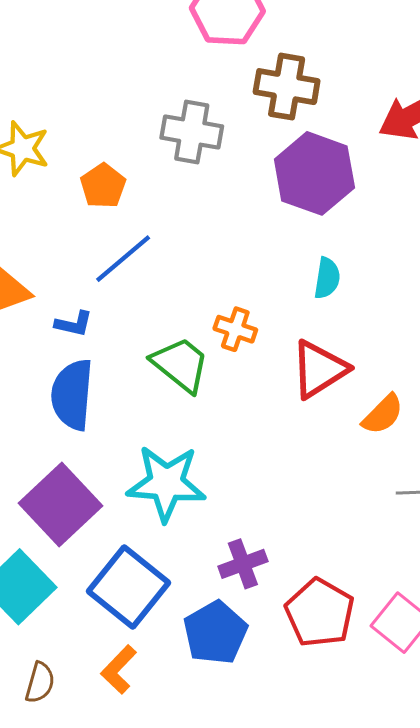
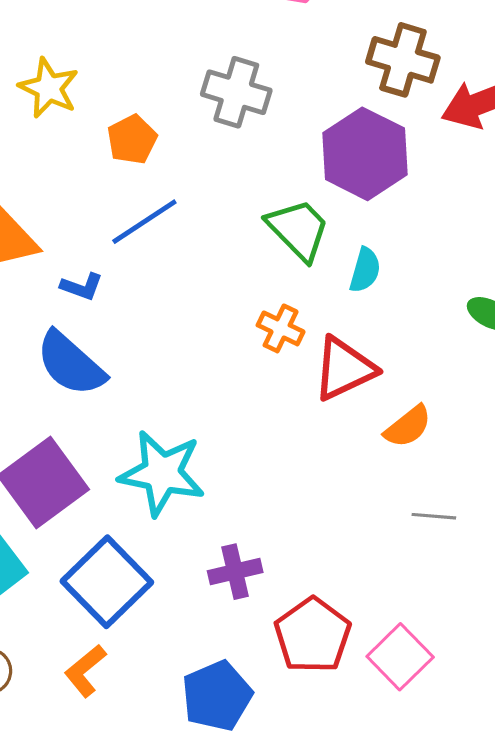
brown cross: (287, 87) -> (403, 60), moved
orange cross: (235, 329) -> (281, 328), moved
green trapezoid: (181, 364) -> (298, 230), moved
blue semicircle: (72, 395) -> (71, 364), turned -60
blue pentagon: (215, 633) -> (217, 696), moved

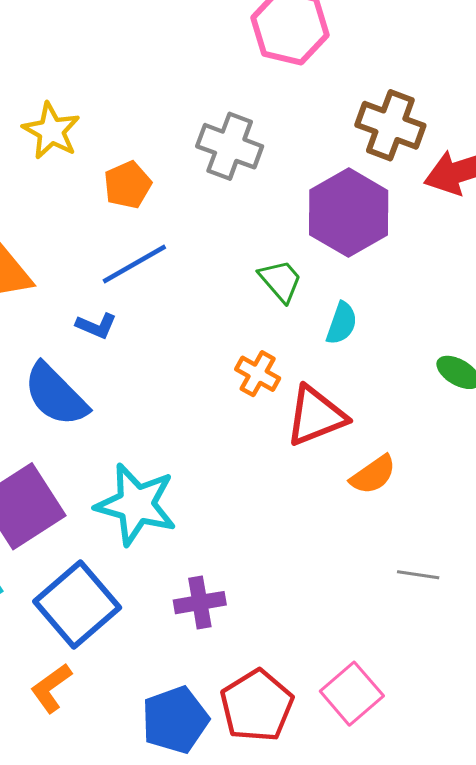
green trapezoid: (298, 230) -> (280, 281), size x0.7
blue L-shape: (82, 287) -> (96, 326), moved
gray line: (434, 516) -> (418, 575), moved
red pentagon: (313, 635) -> (257, 706), moved

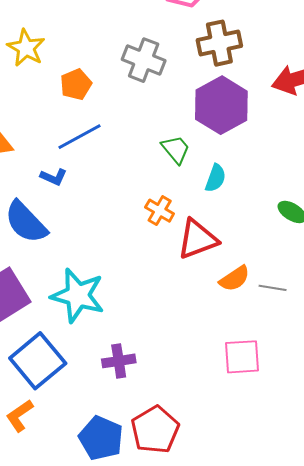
brown cross: (390, 125) -> (219, 43), moved, turned -33
gray line: (418, 575) -> (273, 288), moved
pink square: (352, 694) -> (242, 357), moved, turned 36
blue pentagon: (175, 720) -> (101, 438), turned -30

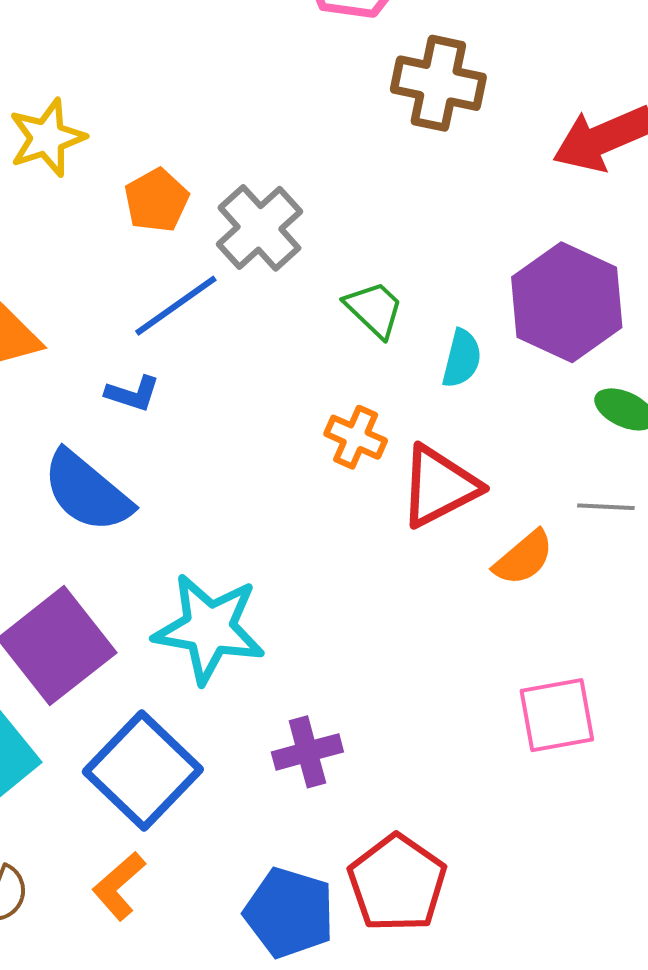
brown cross: (219, 43) -> (438, 83), turned 30
yellow star: (26, 48) -> (47, 138), turned 30
gray cross: (144, 60) -> (259, 228), moved, turned 33
purple hexagon: (221, 105) -> (567, 302), moved
gray line: (273, 288) -> (606, 507), moved

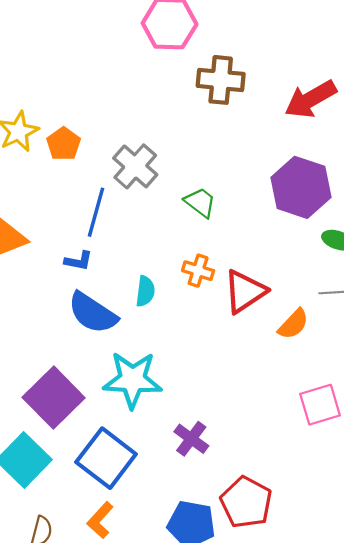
orange pentagon: (156, 200) -> (64, 144), moved
blue line: (176, 306) -> (96, 212), turned -33
cyan semicircle: (462, 358) -> (145, 291), moved
blue semicircle: (87, 492) -> (93, 313), moved
purple cross: (307, 752) -> (191, 439), turned -32

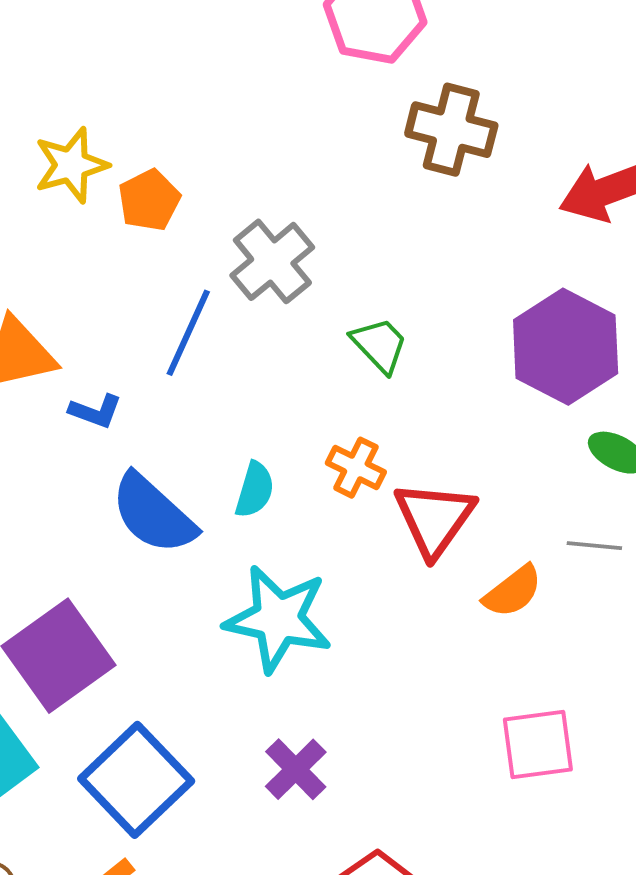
blue L-shape: (78, 261) -> (96, 411), moved
red triangle: (245, 291) -> (434, 519), turned -30
cyan star: (132, 380) -> (278, 619), moved

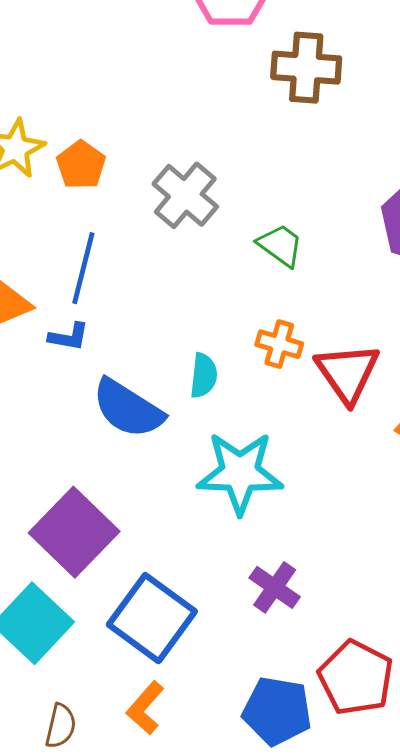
blue line: (188, 333) -> (83, 268), moved

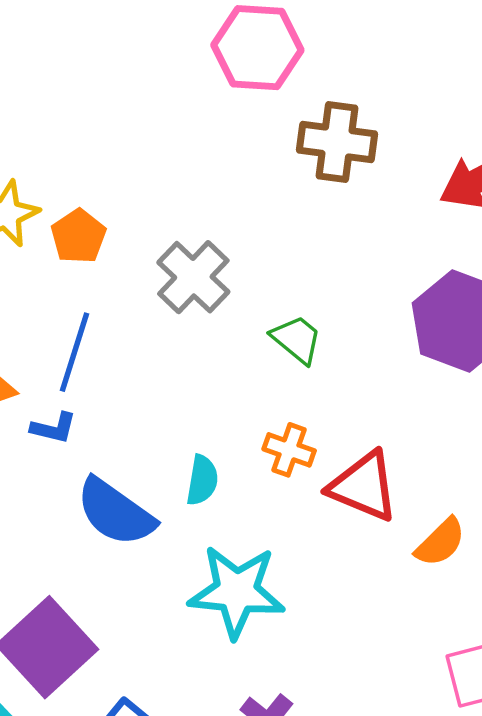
red triangle: (347, 373) -> (364, 486), turned -36

